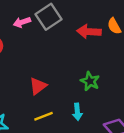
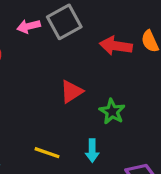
red triangle: (38, 86) -> (71, 91), moved
yellow line: (43, 116) -> (47, 153), turned 36

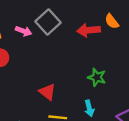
pink arrow: (29, 26) -> (24, 31), turned -133
red triangle: (71, 91) -> (47, 92), moved, turned -36

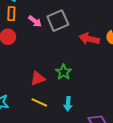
green star: (97, 77) -> (63, 72), moved
red triangle: (47, 92) -> (38, 78), turned 42

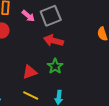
red arrow: (89, 39) -> (53, 41), moved

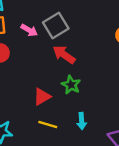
red arrow: (53, 41) -> (64, 55), turned 30

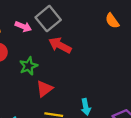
green star: (71, 85) -> (28, 66), moved, turned 30

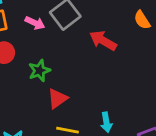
red arrow: (60, 45) -> (103, 41), moved

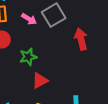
red arrow: (103, 41) -> (81, 39), turned 40

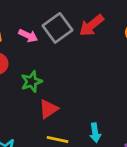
red arrow: (81, 39) -> (91, 25), moved, turned -110

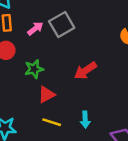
red arrow: (91, 25) -> (85, 71), moved
pink arrow: (28, 36) -> (35, 28), turned -70

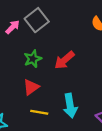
green star: (34, 69) -> (33, 59), moved
cyan arrow: (85, 120) -> (70, 106), size x1.5

